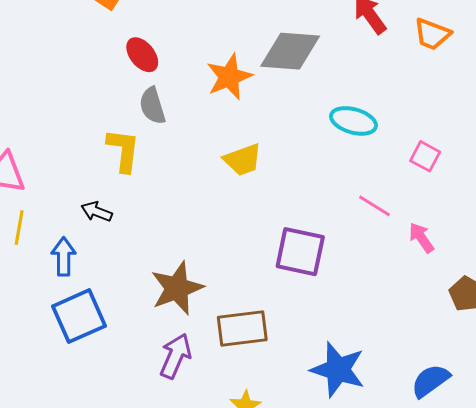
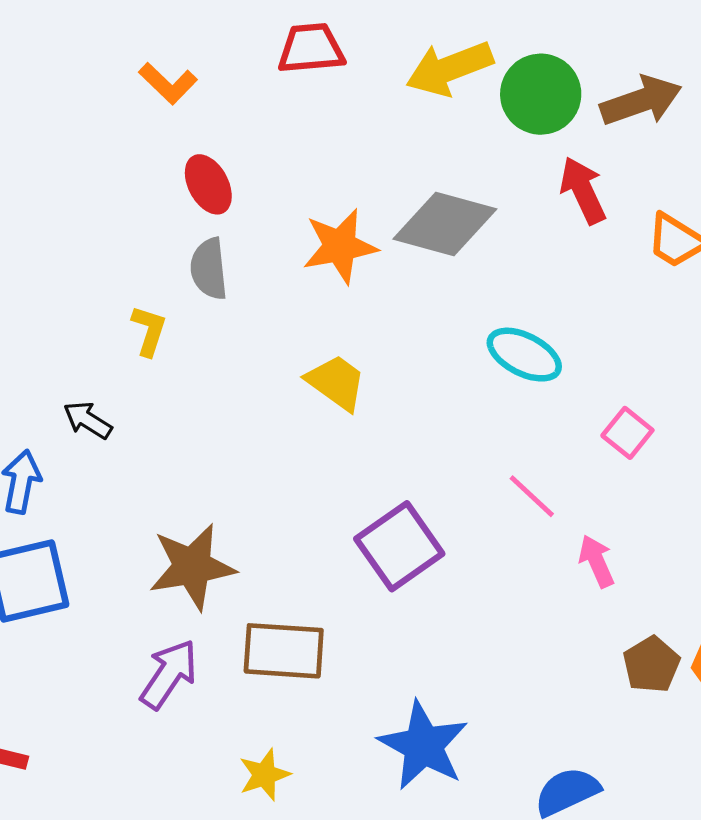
yellow L-shape: (123, 150) -> (149, 331), size x0.7
yellow trapezoid: (243, 160) -> (336, 382), turned -135
purple square: (300, 252) -> (399, 546), turned 32

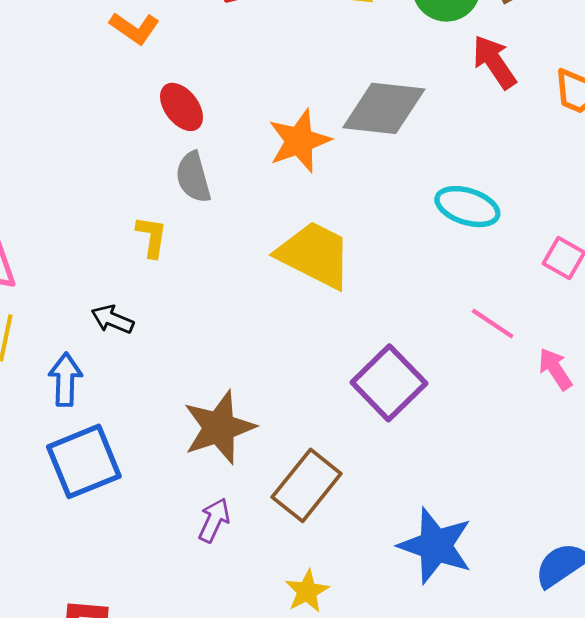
yellow trapezoid: (336, 382) -> (314, 255), size x1.5
brown rectangle: (284, 651) -> (307, 485), turned -46
purple arrow: (169, 674) -> (214, 520), size x0.7

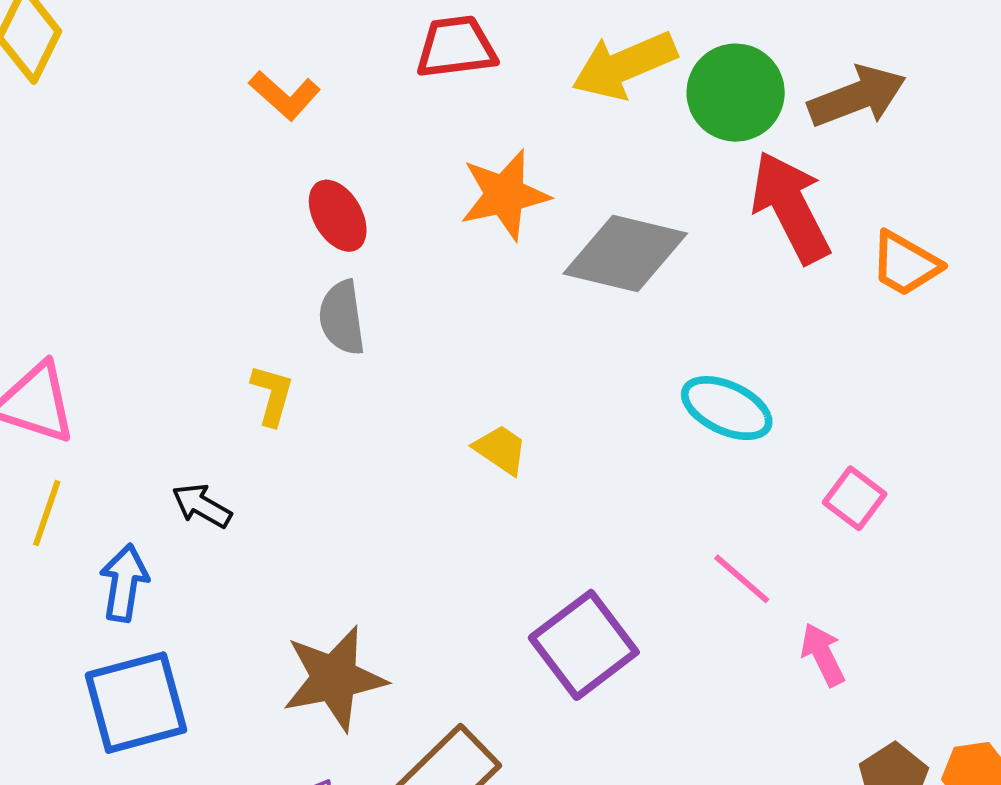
red arrow: (494, 62) -> (791, 207), size x1.4
orange star: (299, 141) -> (505, 195), moved
yellow trapezoid: (314, 255) -> (501, 450), size x0.5

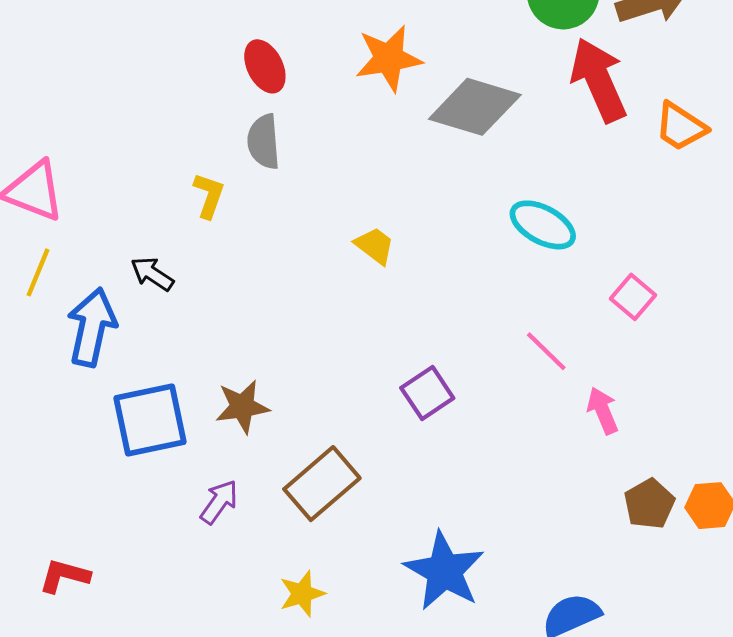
blue arrow: (124, 583) -> (92, 327), size x1.4
purple square: (584, 645) -> (427, 393), size x0.7
brown star: (334, 678) -> (242, 407), size x0.7
blue square: (136, 703) -> (150, 420), moved

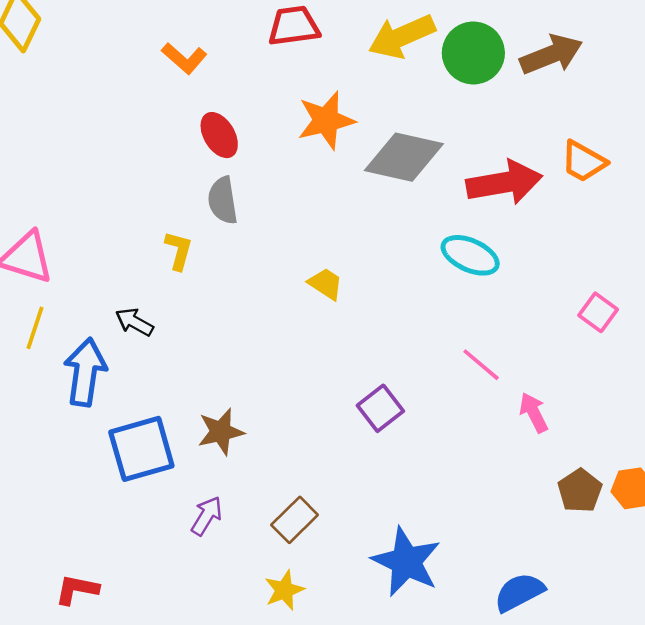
red arrow: (599, 80) -> (504, 183), moved, turned 108
pink square: (633, 297) -> (598, 312), moved
brown rectangle: (322, 484) -> (295, 520), moved, size x0.7

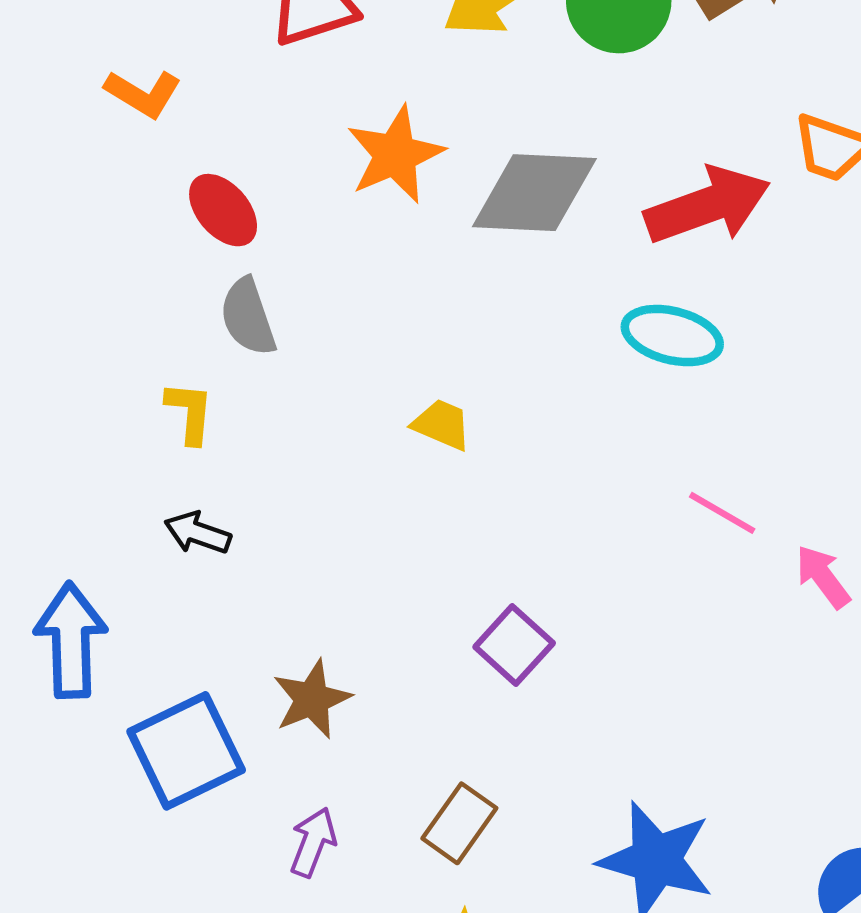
black arrow: (134, 322) -> (198, 533), moved
purple square: (380, 408) -> (514, 645), moved

